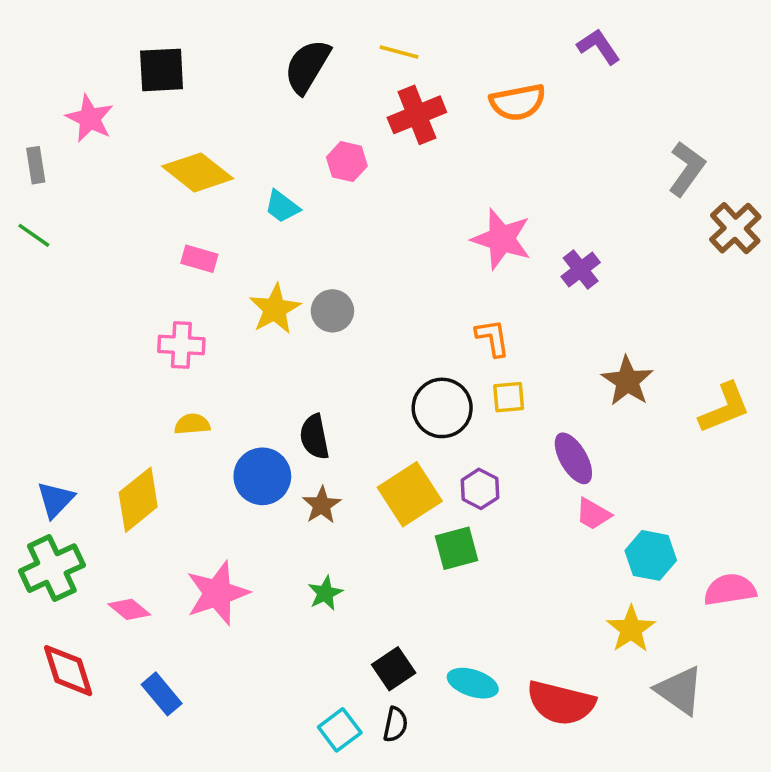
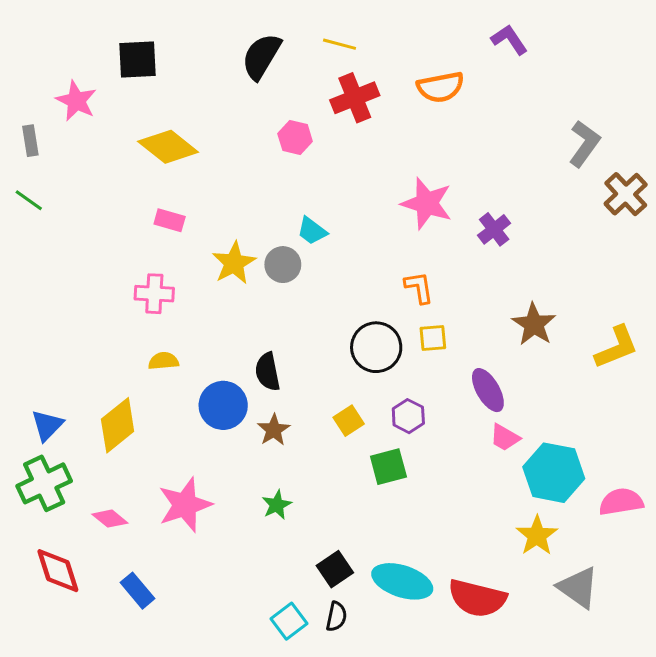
cyan trapezoid: (282, 207) -> (312, 231), moved
yellow square: (410, 494) -> (349, 421), size x0.6
cyan hexagon: (651, 555) -> (554, 473), size x1.4
cyan ellipse: (473, 683) -> (402, 581), size x1.4

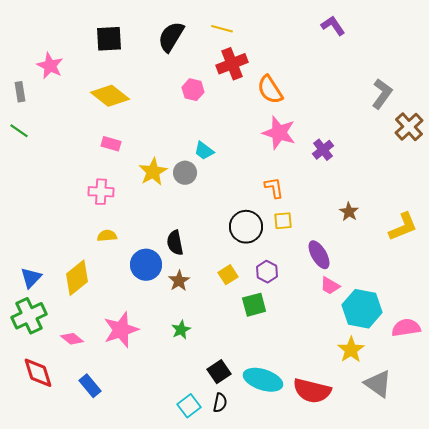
black square: (137, 59) -> (109, 39), moved
orange semicircle: (440, 87) -> (270, 90), moved, turned 68
brown star: (534, 324) -> (349, 212), size x0.7

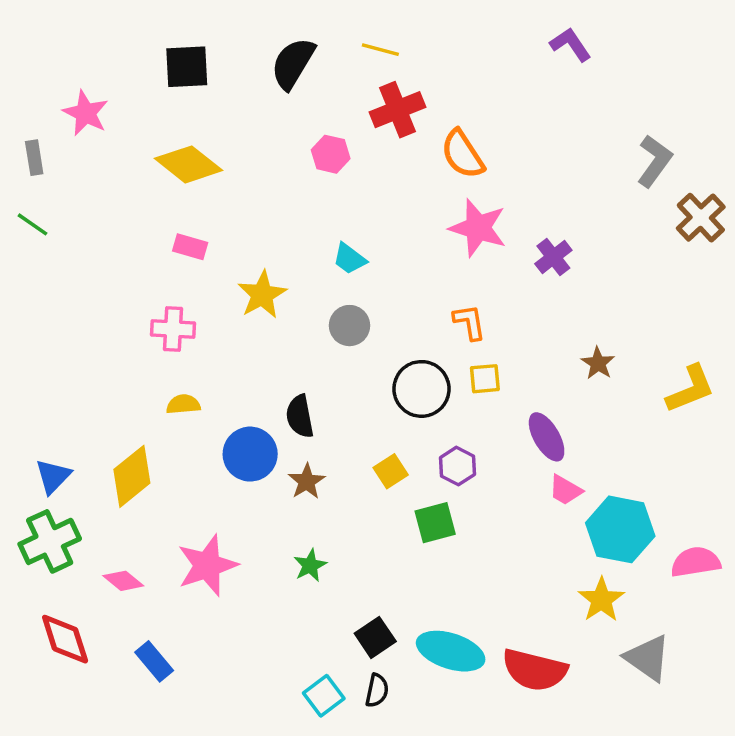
gray circle: (185, 173) -> (350, 326), moved

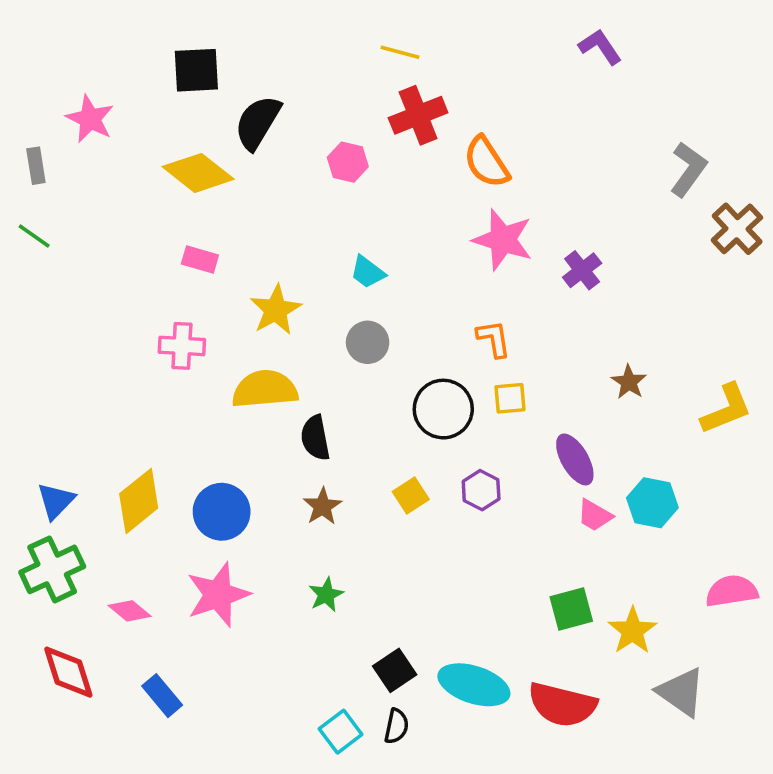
black semicircle: (293, 63) -> (258, 122), moved
yellow semicircle: (183, 404) -> (265, 389), moved, size x1.8
blue circle: (250, 454) -> (222, 512), moved
green square: (435, 523) -> (571, 609), moved
cyan hexagon: (620, 529) -> (652, 503), moved, size x0.7

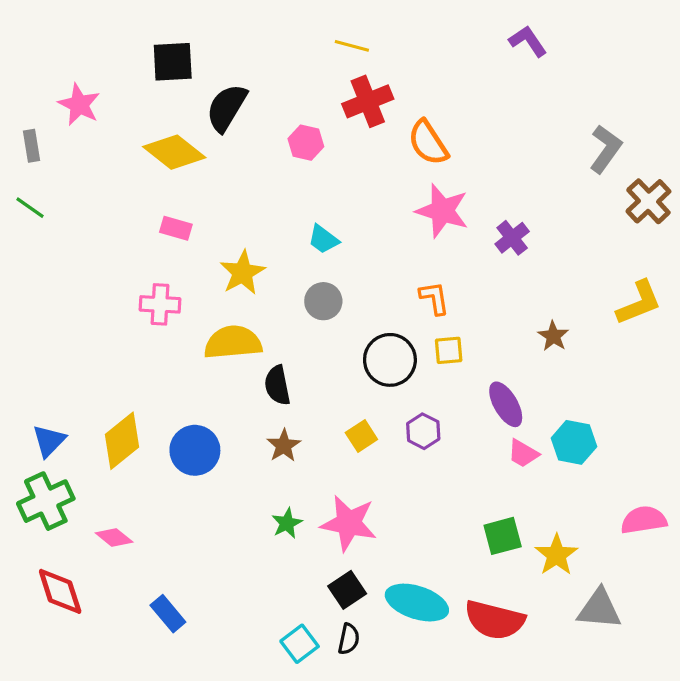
yellow L-shape: (726, 409) -> (639, 303), moved
pink star: (218, 595) -> (349, 523), moved, turned 30
gray triangle: (681, 692) -> (599, 609), turned -30
blue rectangle: (162, 696) -> (168, 614), moved

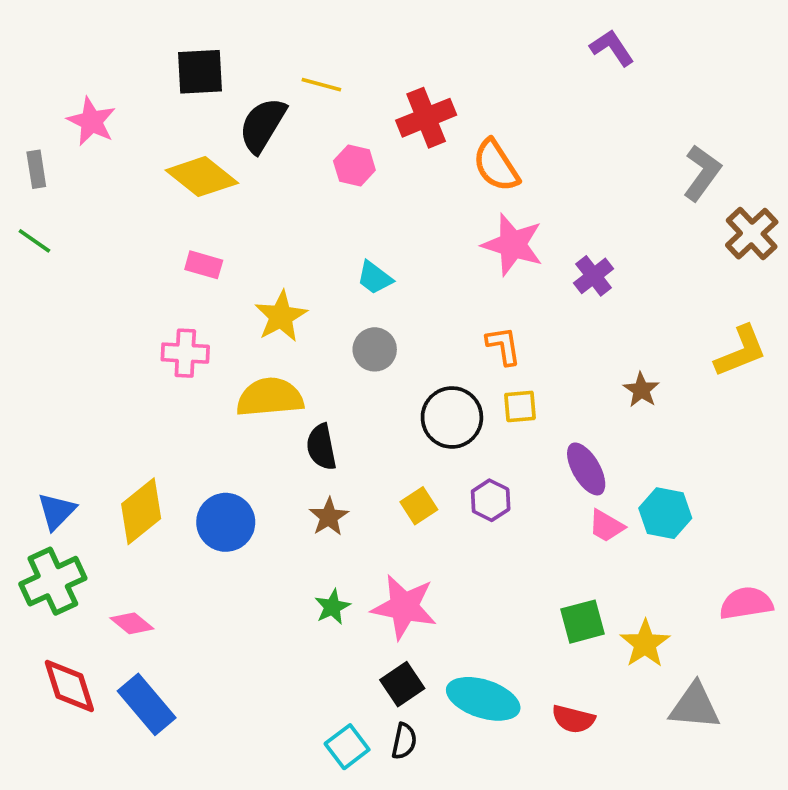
yellow line: (352, 46) -> (321, 85), moved
blue rectangle: (168, 614) -> (147, 704), moved, size x1.4
red semicircle: (495, 620) -> (573, 719), size x0.6

